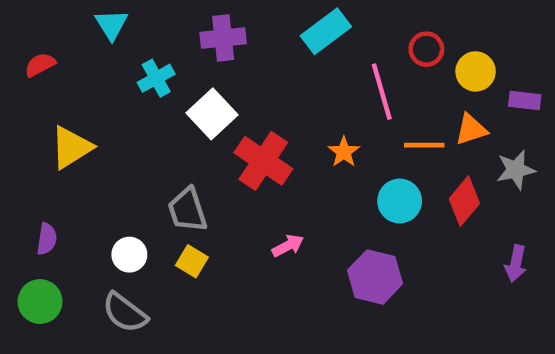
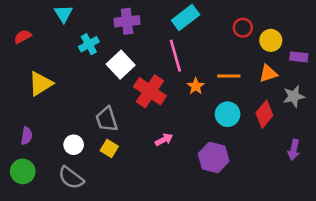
pink line: (382, 92) -> (175, 56), moved
orange line: (424, 145) -> (229, 76), moved

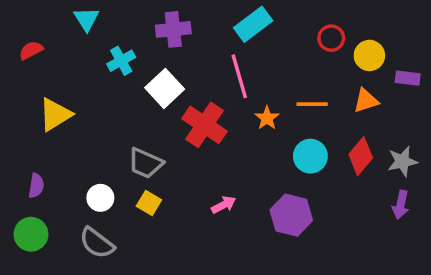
gray star: (294, 96) -> (402, 161), moved
gray trapezoid: (107, 119) -> (145, 163), turned -48
pink arrow: (164, 140) -> (224, 205), moved

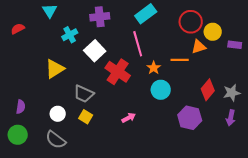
red circle: (331, 38) -> (191, 22), size x1.5
orange triangle: (366, 101) -> (199, 47), moved
yellow triangle: (55, 115) -> (55, 69), moved
cyan circle: (310, 156) -> (161, 90), moved
purple hexagon: (291, 215) -> (190, 118), moved

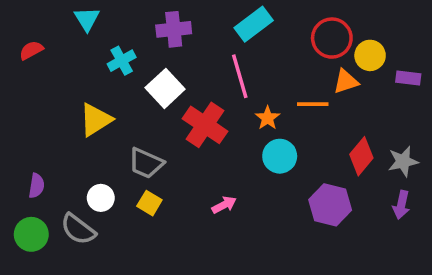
gray semicircle: (56, 140) -> (78, 229), moved

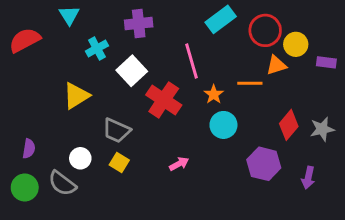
cyan rectangle: (254, 24) -> (221, 19), moved
red semicircle: (31, 50) -> (25, 40), size x1.6
purple arrow: (401, 205) -> (308, 178), moved

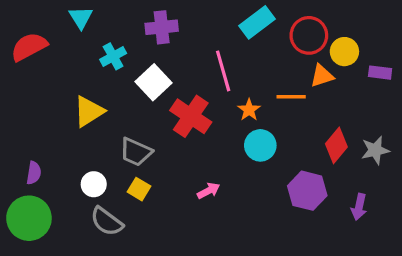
gray semicircle: (62, 183) -> (107, 221), moved
green circle: (25, 187) -> (29, 218), size x1.4

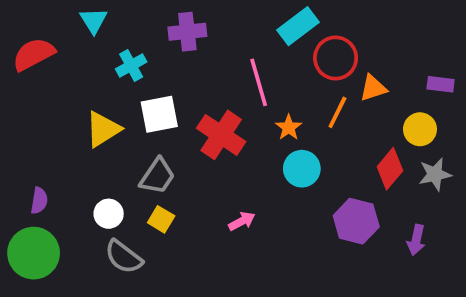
red circle: (309, 35) -> (336, 58), moved
yellow circle: (344, 52) -> (420, 129), moved
white square: (154, 82) -> (159, 114), moved, turned 32
orange line: (291, 97) -> (337, 112), turned -64
gray trapezoid: (136, 152) -> (157, 176), turned -80

